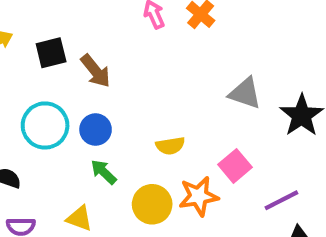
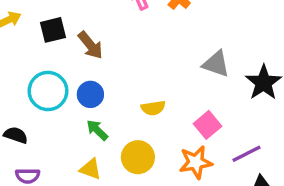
orange star: (199, 196) -> (196, 162), moved
yellow triangle: (79, 218) -> (90, 169), moved

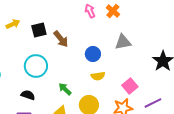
gray triangle: (216, 64) -> (123, 42), moved, turned -30
blue circle: (90, 94) -> (93, 54), moved
black semicircle: (16, 135) -> (28, 95), moved

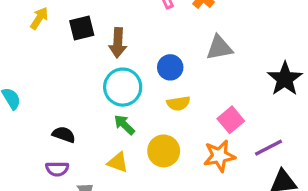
yellow arrow: (13, 24) -> (39, 18), turned -32
brown arrow: (61, 39) -> (118, 43), turned 42
cyan circle: (36, 66) -> (123, 87), moved

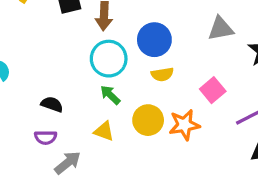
gray triangle: (219, 48) -> (221, 29), moved
blue circle: (170, 67) -> (154, 40), size x1.4
orange star: (219, 156) -> (184, 125), moved

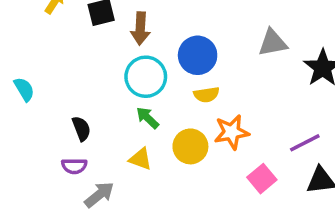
pink square: (213, 90) -> (262, 179), moved
black semicircle: (52, 104) -> (81, 129), turned 50
orange star: (184, 125) -> (232, 132), moved

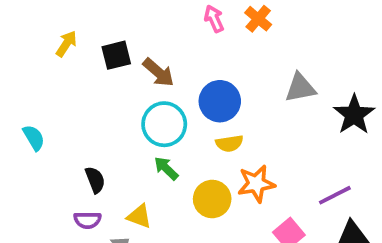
brown arrow: (140, 28) -> (158, 72), turned -52
yellow triangle: (140, 159) -> (139, 216), moved

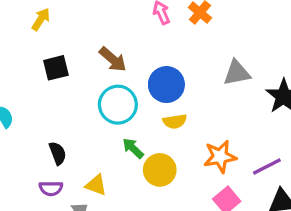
yellow arrow: (66, 44) -> (41, 19), moved
black square: (116, 55) -> (56, 68), moved
green arrow: (166, 168) -> (133, 148), moved
orange star: (256, 184) -> (220, 157), moved

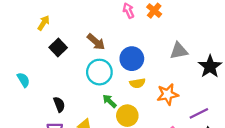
yellow arrow: (41, 19) -> (44, 23), moved
black square: (56, 68) -> (58, 47), turned -30
orange star: (220, 157) -> (168, 94), moved

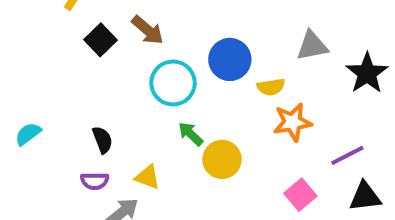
brown arrow: (96, 42) -> (148, 30), moved
cyan semicircle: (23, 80) -> (28, 134), moved, turned -96
yellow semicircle: (137, 83) -> (271, 87), moved

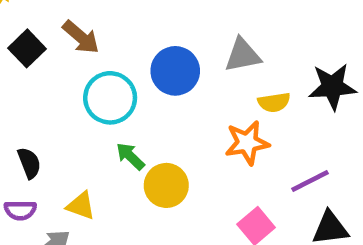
gray triangle: (312, 46) -> (243, 55), moved
black star: (367, 73) -> (332, 87), turned 30
yellow semicircle: (271, 87) -> (274, 102), moved

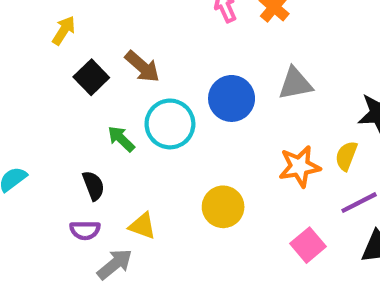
yellow semicircle: (274, 102) -> (346, 156), moved, turned 120
green arrow: (130, 156) -> (121, 139), moved

